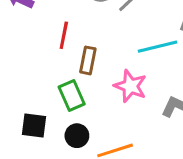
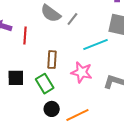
red line: (64, 35) -> (25, 36), moved
black square: (34, 125) -> (16, 78), moved

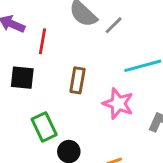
black square: (16, 78) -> (22, 78), moved
green rectangle: (45, 84) -> (44, 127), moved

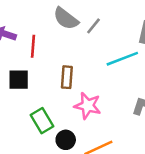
pink star: (118, 104) -> (88, 106), moved

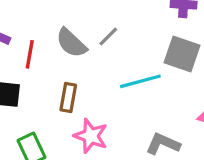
gray semicircle: (66, 19) -> (71, 43), moved

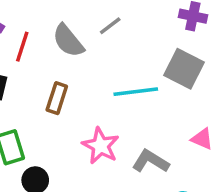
gray line: (108, 37) -> (110, 26), moved
pink star: (91, 136) -> (101, 146), moved

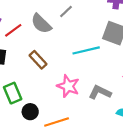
red line: (22, 47) -> (13, 30), turned 42
brown rectangle: (57, 98) -> (38, 60), turned -54

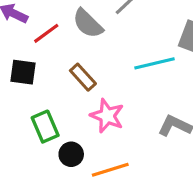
pink star: (68, 86) -> (107, 116), moved

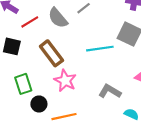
brown rectangle: (83, 77) -> (51, 53), size x1.4

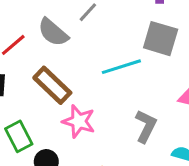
gray L-shape: (110, 91) -> (146, 126), turned 95

